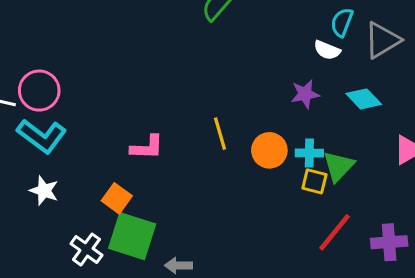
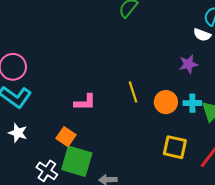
yellow square: (314, 181) -> (175, 147), moved, size x1.4

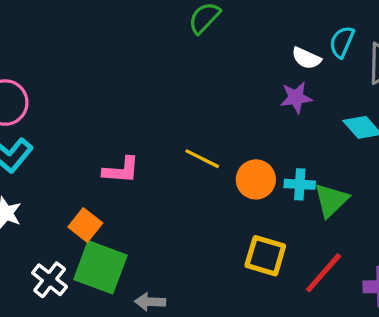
white semicircle: (202, 35) -> (306, 58), moved
purple star: (188, 64) -> (296, 98), moved
yellow line: (133, 92) -> (202, 159), turned -50

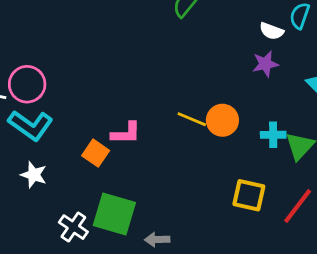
orange circle: (256, 179) -> (222, 120), moved
orange square: (85, 225) -> (96, 153), moved

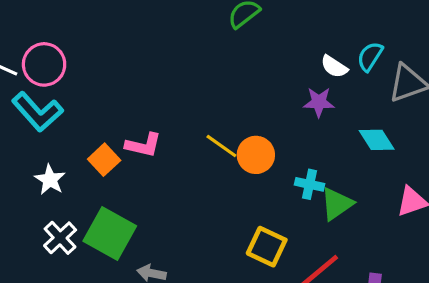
white star: (34, 175) -> (50, 180), moved

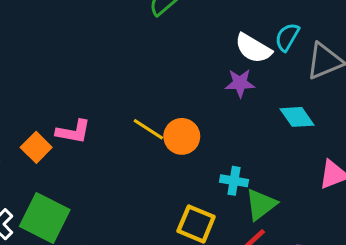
white semicircle: (334, 67) -> (253, 48), size x1.4
cyan cross: (310, 184) -> (234, 181), moved
green triangle: (337, 204) -> (261, 205), moved

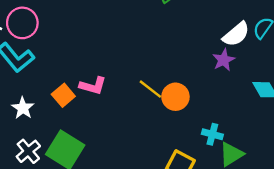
white semicircle: (253, 48) -> (236, 34), turned -76
purple star: (240, 83) -> (224, 60), turned -30

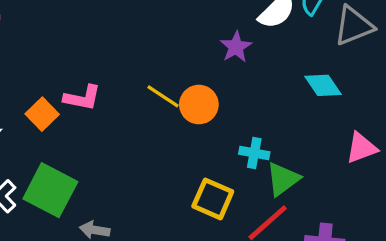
purple star: (224, 60) -> (236, 47), moved

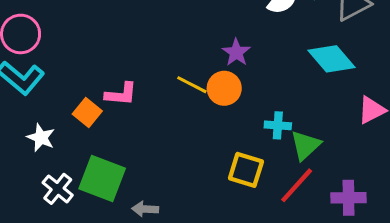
purple star: (236, 47) -> (236, 52), moved
cyan diamond: (323, 85) -> (332, 59), size x1.4

